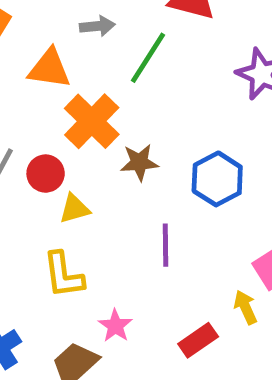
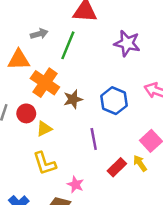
red rectangle: (198, 340) -> (117, 167), moved

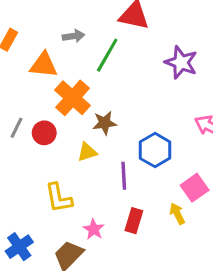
blue hexagon: (114, 101) -> (155, 150), moved
yellow triangle: (44, 129) -> (87, 152), moved
red rectangle: (117, 167) -> (134, 221), moved, turned -36

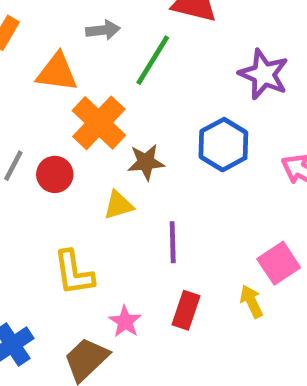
blue hexagon: (155, 150) -> (223, 145), moved

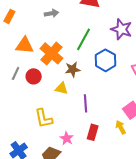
green line: (153, 60) -> (83, 39), moved
orange triangle: (57, 72) -> (25, 45), moved
yellow triangle: (119, 205) -> (62, 88), turned 32

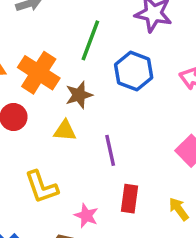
yellow arrow: (121, 127) -> (179, 209), moved

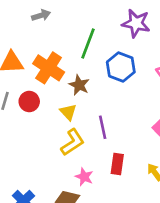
brown star: (79, 95) -> (79, 85), turned -30
yellow triangle: (65, 131) -> (68, 112), turned 42
yellow L-shape: (41, 187) -> (73, 142), moved, turned -104

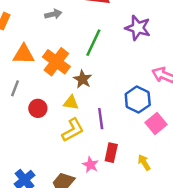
blue hexagon: (121, 67) -> (138, 100), moved
red circle: (29, 102) -> (38, 108), moved
yellow triangle: (68, 112) -> (71, 103), turned -42
pink star: (84, 177) -> (90, 165), moved

